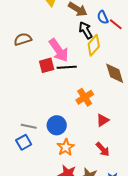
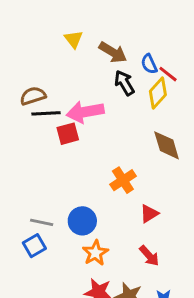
yellow diamond: (94, 45) -> (158, 93), moved
pink arrow: (59, 50) -> (85, 112), turned 115
black line: (67, 67) -> (46, 113), moved

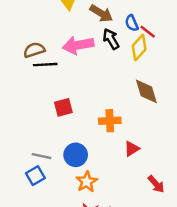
pink arrow: (85, 112) -> (78, 45), moved
red square: (68, 134) -> (63, 107), moved
orange cross: (123, 180) -> (110, 121), turned 30
red arrow: (149, 256) -> (156, 184), moved

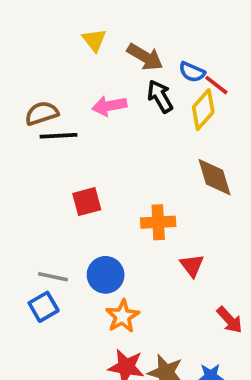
blue semicircle: (132, 23) -> (192, 72), turned -42
pink arrow: (78, 45) -> (109, 106), size x0.7
red triangle: (132, 149) -> (192, 265), turned -35

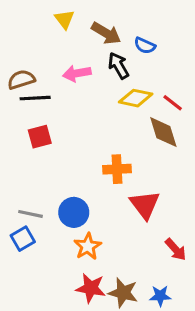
red line: (216, 85) -> (173, 103), moved
yellow diamond: (203, 110) -> (136, 98), moved, turned 60
red square: (87, 202) -> (40, 137), moved
red triangle: (192, 265) -> (145, 205), size x1.5

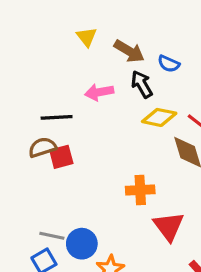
brown semicircle: (21, 80) -> (42, 147), moved
blue circle: (74, 212) -> (82, 244), moved

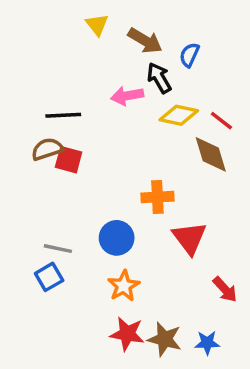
blue semicircle: (169, 64) -> (189, 55), turned 90
pink arrow: (99, 92) -> (127, 96), moved
red square: (61, 157) -> (69, 160), turned 30
blue circle: (82, 244) -> (117, 238), moved

